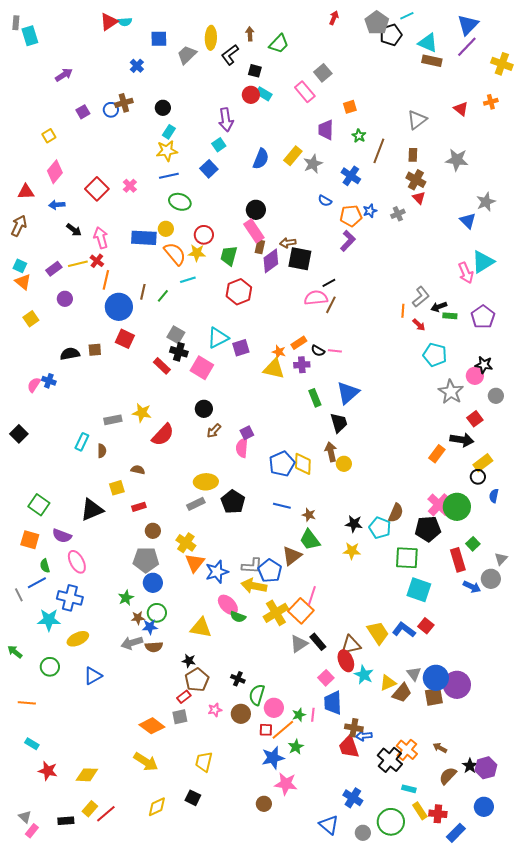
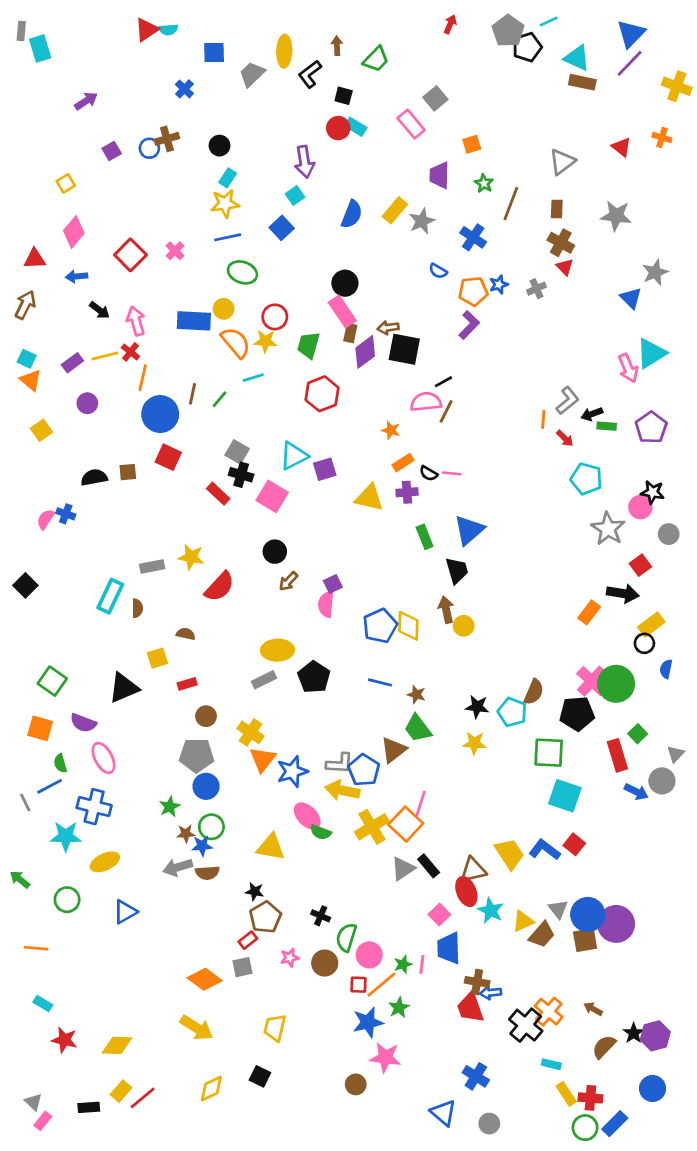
orange cross: (491, 102) -> (662, 137), turned 32
orange star: (279, 352) -> (391, 430), moved
cyan rectangle: (82, 442) -> (110, 596), size x1.4
green circle: (391, 822) -> (585, 1128), moved, size x0.7

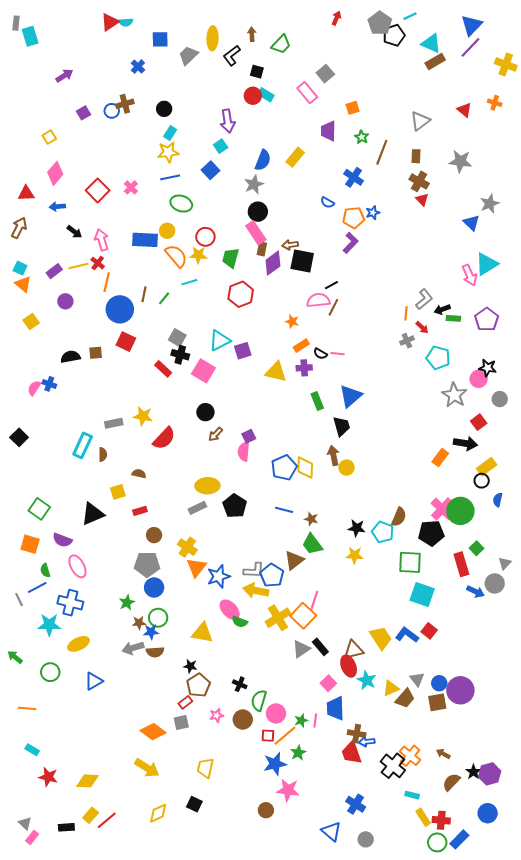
brown rectangle: (582, 82) -> (435, 61), turned -42
gray star: (422, 221) -> (254, 184), moved
gray cross: (536, 289) -> (407, 341), moved
blue circle: (588, 914) -> (439, 683), size x0.6

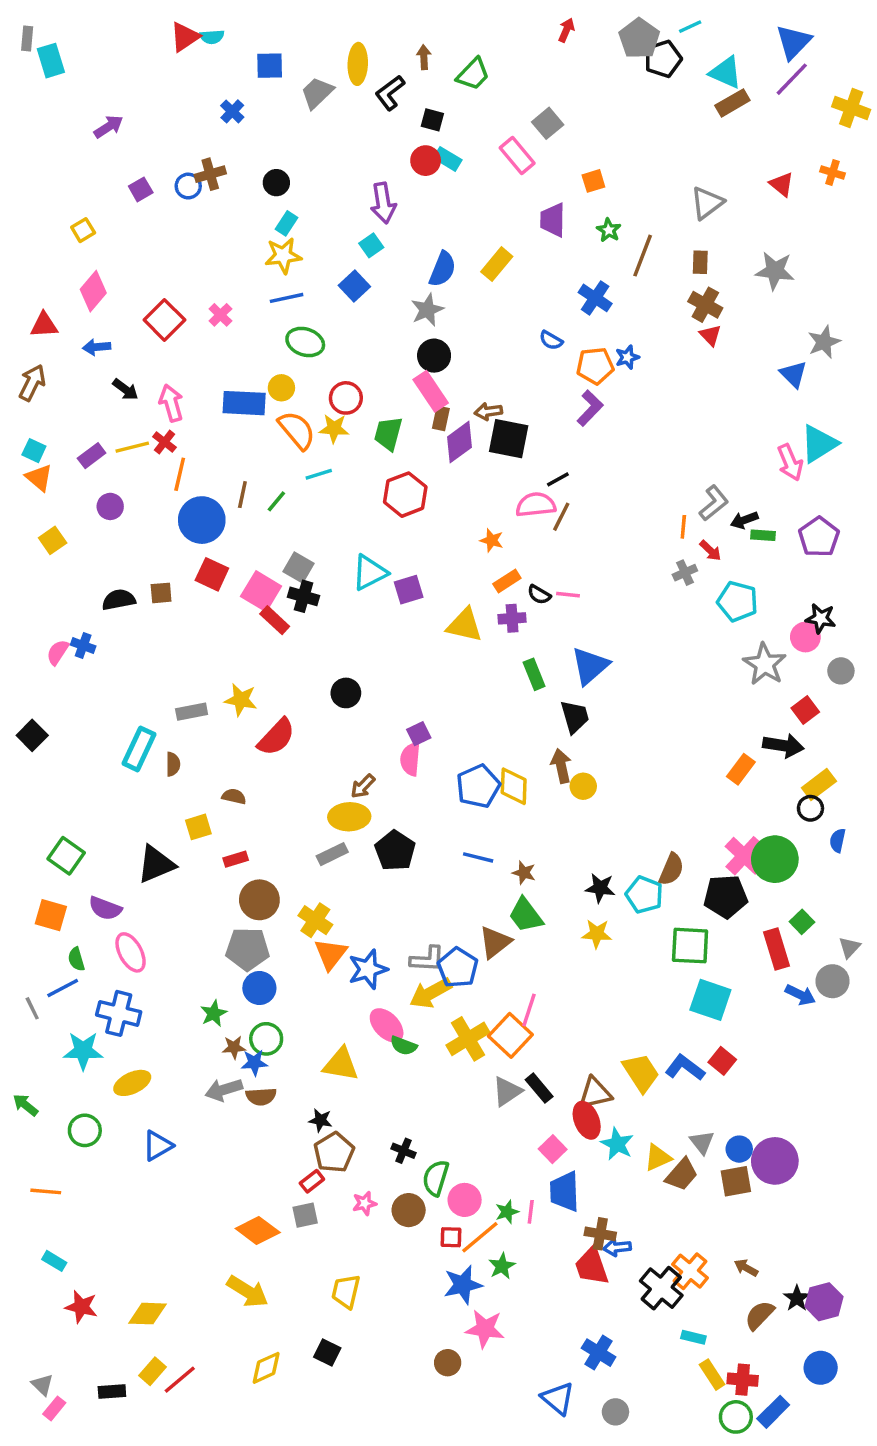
pink square: (203, 371) -> (261, 591), moved
brown arrow: (216, 434) -> (363, 786), moved
brown circle: (154, 535) -> (259, 900), size x1.5
yellow arrow: (256, 591) -> (431, 993), turned -40

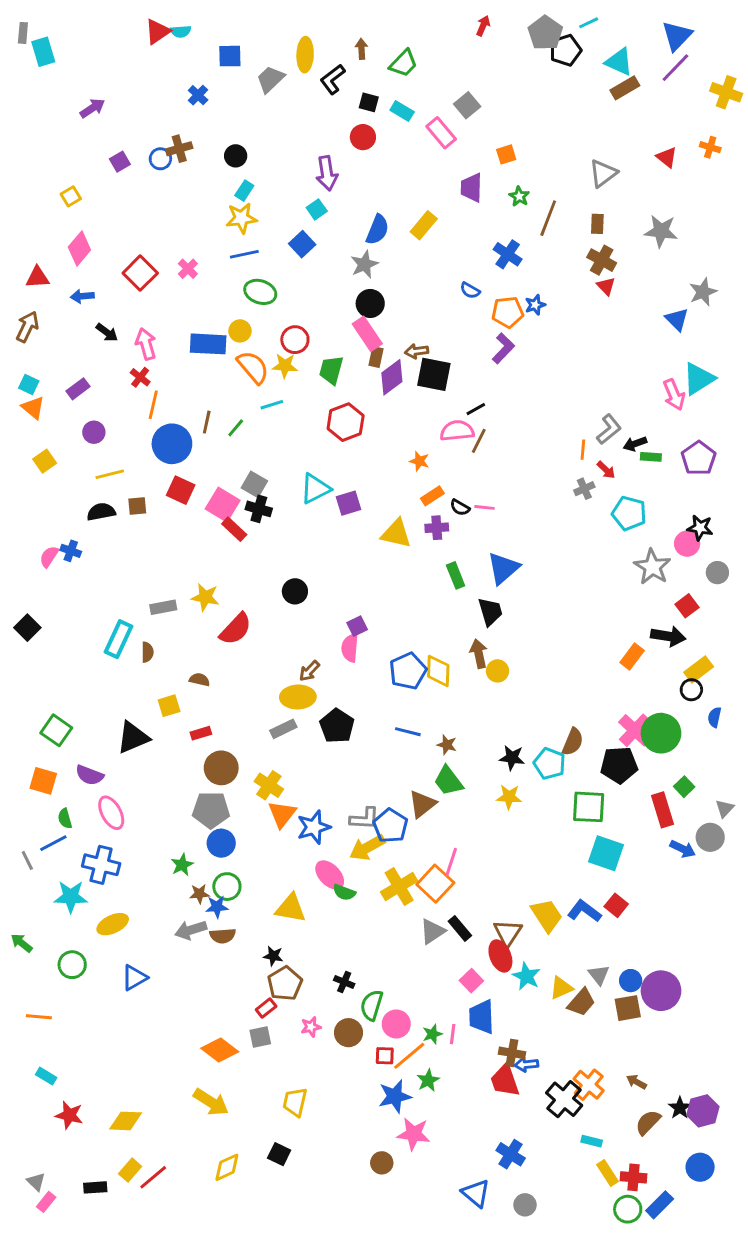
cyan rectangle: (448, 159) -> (402, 111), moved
yellow line: (132, 447) -> (110, 474), moved
brown triangle: (595, 1093) -> (508, 933), turned -44

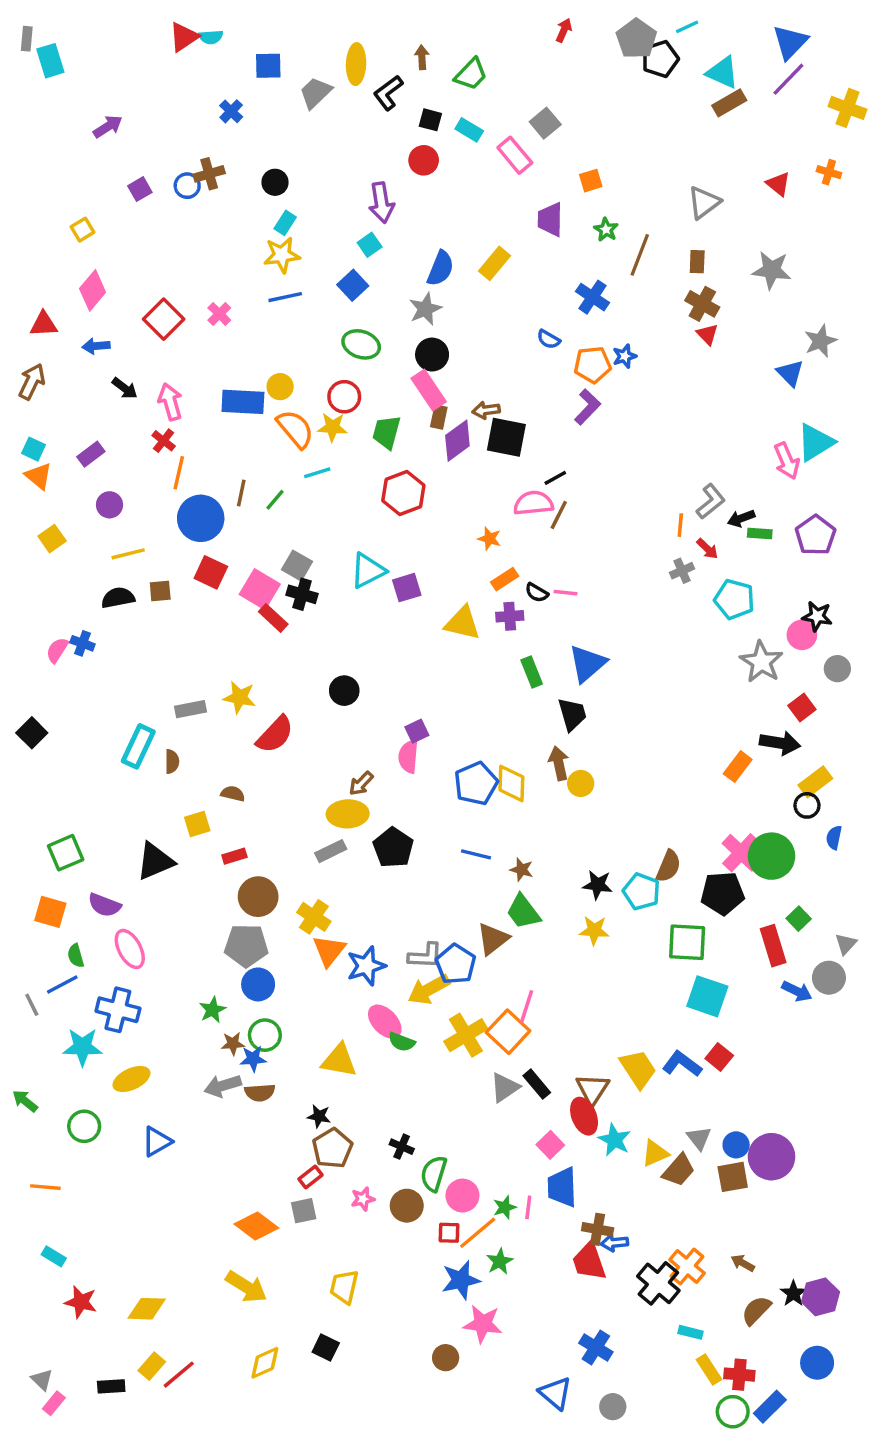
green ellipse: (260, 292) -> (361, 344), moved
green square: (56, 730) -> (66, 853), turned 32

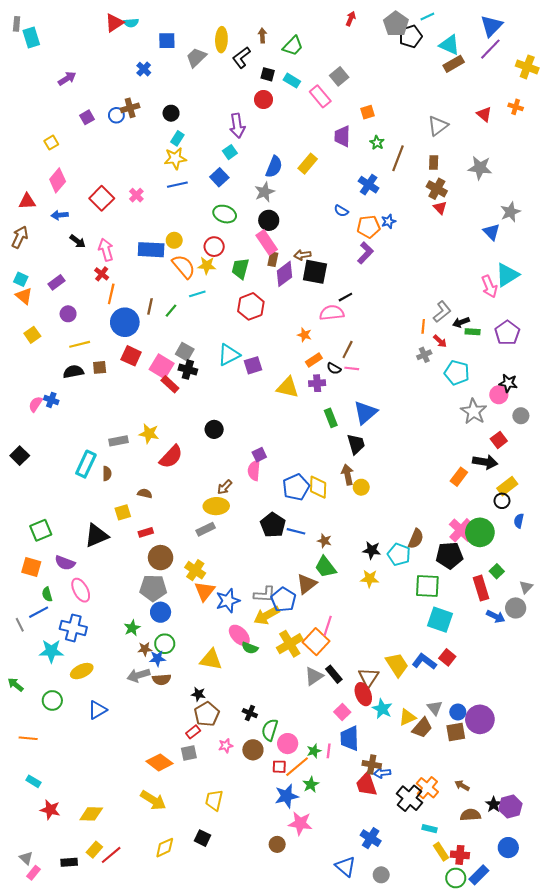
brown line: (559, 515) -> (348, 350), moved
black pentagon: (393, 848) -> (273, 525), moved
brown semicircle: (756, 1310) -> (470, 815), turned 42

